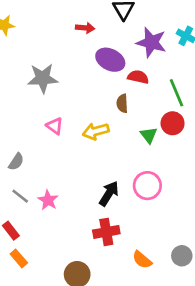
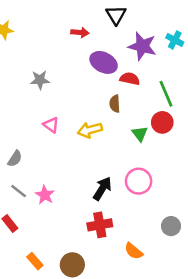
gray star: (43, 78) -> (40, 80), size x0.7
gray circle: (182, 256) -> (171, 226), moved
orange rectangle: (19, 258) -> (35, 261), moved

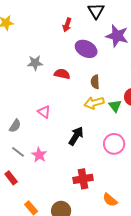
red arrow: (80, 32) -> (67, 25), turned 104
red semicircle: (130, 79) -> (62, 74), moved
pink triangle: (51, 125) -> (44, 112), moved
yellow arrow: (90, 130) -> (94, 103), moved
black arrow: (102, 189) -> (76, 136), moved

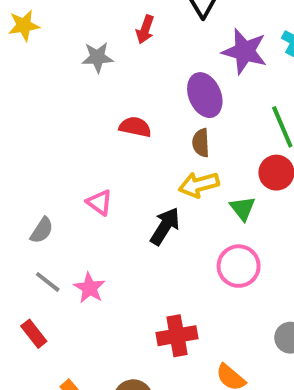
purple ellipse: (86, 49) -> (205, 95), moved, turned 40
gray star: (35, 63) -> (97, 57), moved
green triangle: (115, 106) -> (243, 208), moved
black arrow: (76, 136) -> (165, 226), moved

